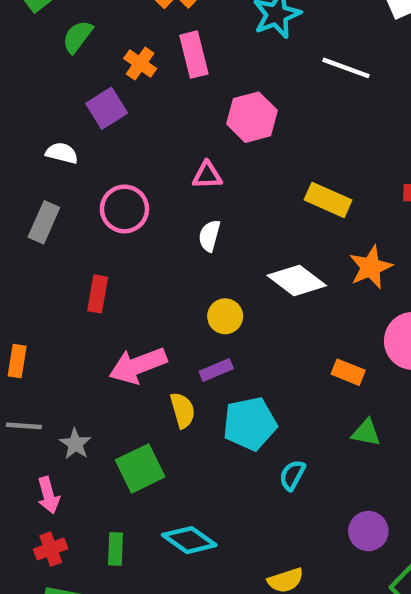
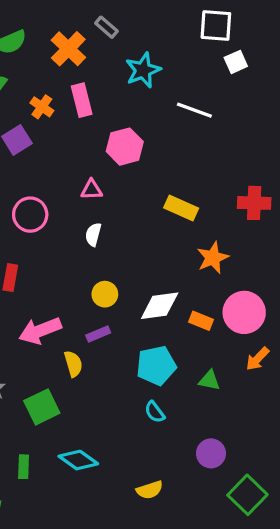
white diamond: (297, 281) -> (160, 306), moved, turned -45
orange rectangle: (348, 372) -> (201, 321), moved
cyan pentagon: (250, 424) -> (156, 365), moved
cyan semicircle: (292, 475) -> (155, 412), turned -65

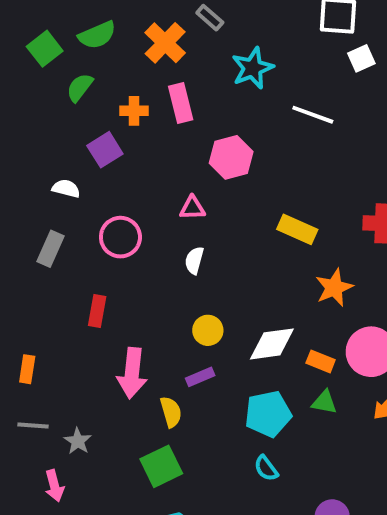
orange cross: (42, 107) -> (134, 111), turned -35
pink arrow: (40, 331) -> (132, 373), turned -63
green triangle: (209, 380) -> (324, 402), moved
green square: (42, 407) -> (161, 466), moved

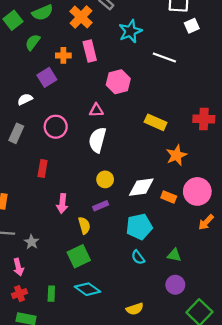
white semicircle: (66, 189) -> (25, 99), turned -40
white semicircle: (194, 260) -> (97, 140), size x1.6
pink arrow: (132, 373) -> (62, 204), size x0.7
green triangle: (324, 402) -> (174, 255), moved

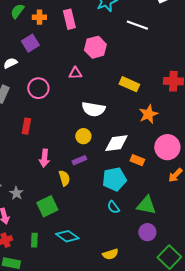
orange cross: (63, 55) -> (39, 17), moved
white semicircle: (97, 140) -> (93, 109), moved, turned -95
orange rectangle: (169, 197) -> (137, 160), moved
green triangle: (174, 255) -> (146, 205), size x1.5
green square: (79, 256) -> (47, 206), moved

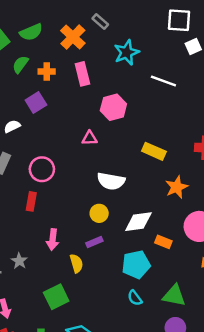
pink circle: (38, 88) -> (42, 169), moved
gray star: (16, 193) -> (19, 261), moved

